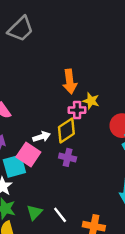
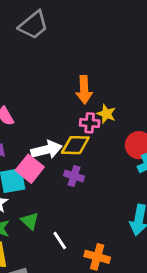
yellow diamond: (66, 130) -> (75, 145), turned 30
white arrow: (42, 137) -> (46, 150), size x1.5
green triangle: (34, 212) -> (30, 221), moved, turned -35

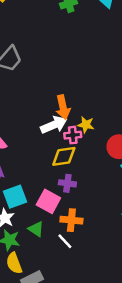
white arrow: (46, 150) -> (54, 125), moved
pink square: (30, 169) -> (48, 201), moved
orange cross: (97, 257) -> (71, 220), moved

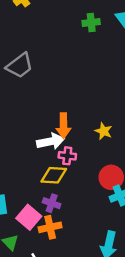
yellow star: (86, 125) -> (104, 131), moved
orange cross: (71, 220) -> (50, 227), moved, turned -30

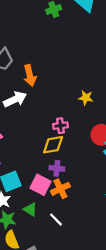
orange arrow: (63, 126) -> (30, 75), moved
white arrow: (51, 141) -> (15, 99), moved

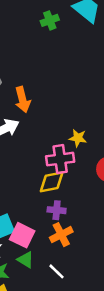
yellow star: (86, 98) -> (78, 138), moved
pink cross: (60, 126) -> (60, 159), size x1.5
pink square: (41, 185) -> (22, 235), moved

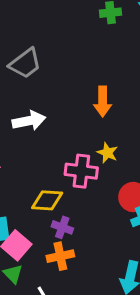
orange arrow: (23, 100) -> (103, 101), moved
yellow diamond: (52, 182) -> (47, 200), moved

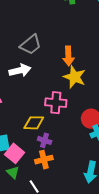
gray trapezoid: (25, 63) -> (31, 45), moved
yellow star: (107, 153) -> (75, 77), moved, size x1.6

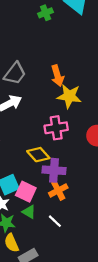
yellow diamond: (34, 123) -> (38, 155), turned 60
purple cross: (45, 140) -> (54, 170), size x1.5

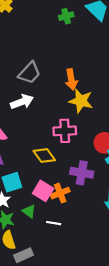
purple cross: (54, 170) -> (82, 173), moved
pink square: (26, 192) -> (43, 191), moved
white line: (55, 221) -> (54, 223), turned -40

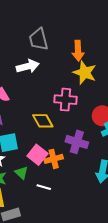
gray trapezoid: (30, 73) -> (39, 39), turned 115

